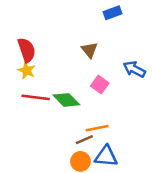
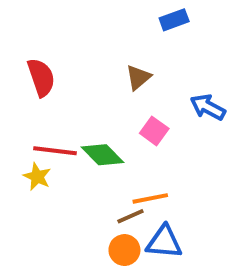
brown triangle: (89, 50) -> (138, 77), turned 30
yellow star: (27, 70) -> (37, 177), moved

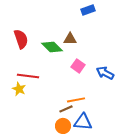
brown triangle: (138, 77) -> (70, 39), turned 40
blue arrow: (208, 107) -> (105, 73), moved
green diamond: (103, 155) -> (52, 47), moved

